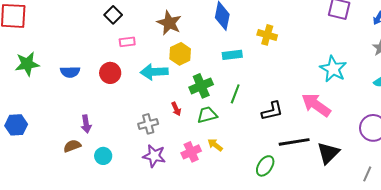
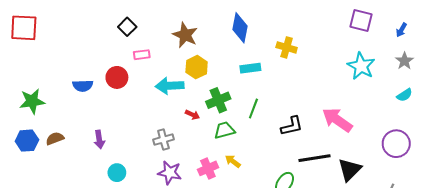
green star: (27, 64) -> (32, 101), moved
cyan star: (333, 69) -> (361, 66), moved
red circle: (110, 73) -> (117, 77), moved
red arrow: (176, 109) -> (192, 115), moved, turned -40
brown semicircle: (72, 146) -> (55, 138), moved

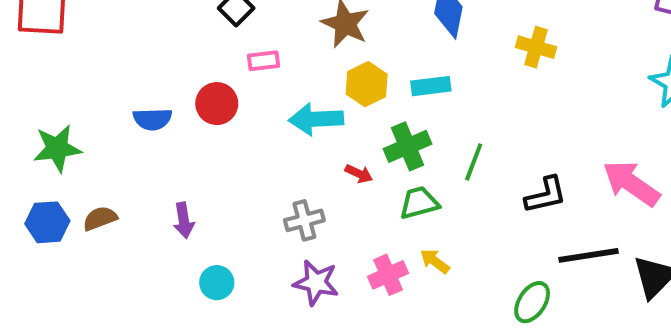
cyan rectangle: (250, 68) -> (431, 86), moved

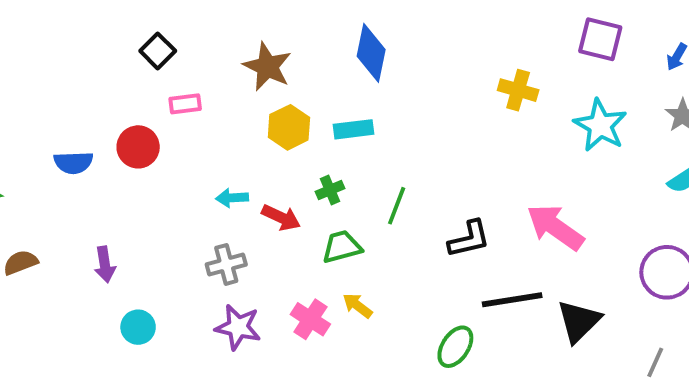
yellow cross: (536, 47) -> (518, 90), moved
cyan arrow: (316, 119) -> (232, 198), moved, size x0.6
green cross: (407, 146) -> (330, 190), size x0.6
red arrow: (359, 174) -> (281, 217), size x1.4
pink cross: (388, 275) -> (310, 319), turned -33

